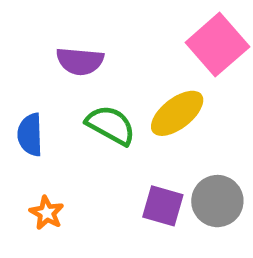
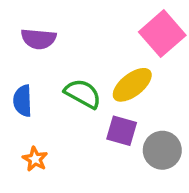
purple semicircle: (80, 61) -> (39, 39), moved
purple square: (163, 206) -> (122, 131), moved

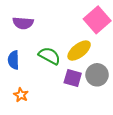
gray circle: (162, 150) -> (97, 75), moved

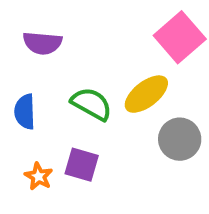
purple square: (73, 78) -> (82, 165), moved

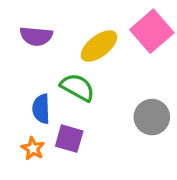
yellow ellipse: (146, 94) -> (99, 46), moved
blue semicircle: (25, 112) -> (41, 109), moved

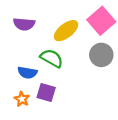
blue semicircle: (41, 109) -> (27, 73), turned -78
gray circle: (152, 117) -> (101, 55), moved

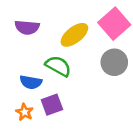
purple square: (46, 92) -> (52, 105), turned -36

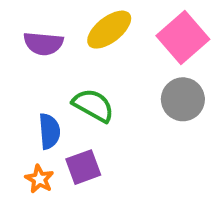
yellow ellipse: (74, 35) -> (109, 30), moved
blue semicircle: (31, 82) -> (49, 131), turned -105

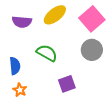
blue semicircle: (49, 131) -> (15, 66), moved
purple square: (83, 167) -> (67, 84), moved

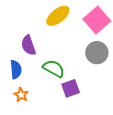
purple semicircle: (22, 22) -> (28, 45), moved, turned 66
green semicircle: (47, 53) -> (54, 68), moved

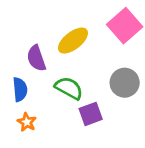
yellow ellipse: (58, 16) -> (73, 41), moved
gray circle: (97, 53) -> (125, 83), moved

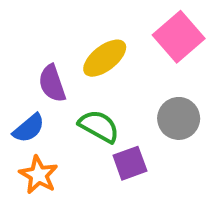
blue semicircle: (20, 89) -> (29, 128), turned 55
orange star: (27, 122) -> (38, 175), size x1.4

